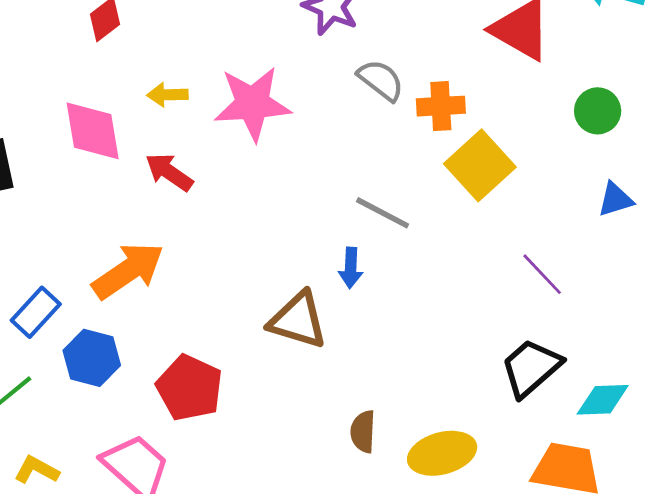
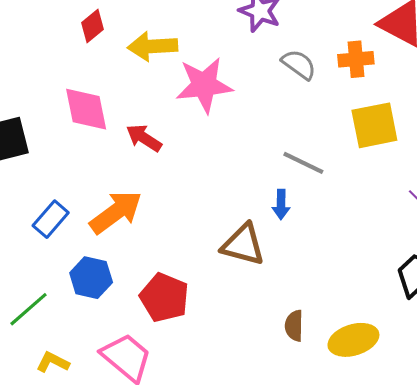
yellow arrow: (167, 95) -> (152, 46), moved, size x1.6
orange cross: (441, 106) -> (356, 59), moved
yellow square: (480, 165) -> (374, 125), turned 33
blue rectangle: (36, 312) -> (51, 219), moved

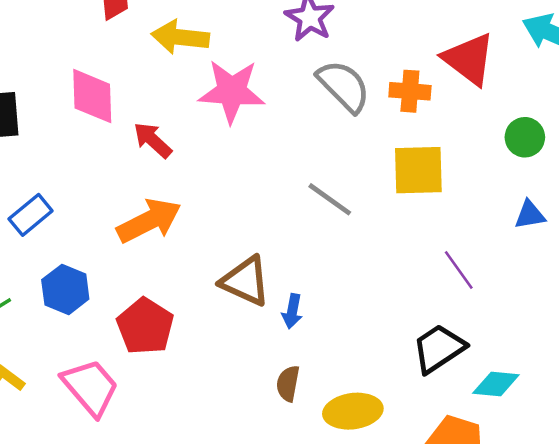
gray semicircle: (299, 64) -> (344, 86), size x1.4
blue arrow: (281, 204) -> (292, 311), moved
orange arrow: (116, 212) -> (149, 221), moved

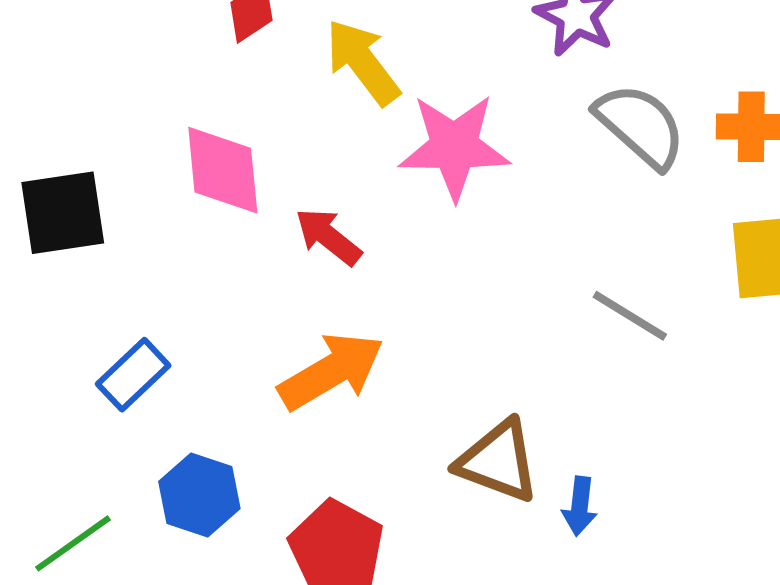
yellow arrow: (180, 37) -> (363, 62), turned 50

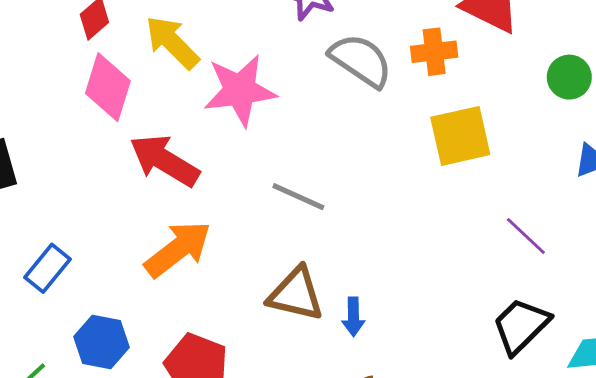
pink diamond: (223, 170) -> (108, 87), moved, turned 30
red arrow: (328, 237) -> (164, 160), size x1.5
gray line: (630, 316) -> (298, 197), moved

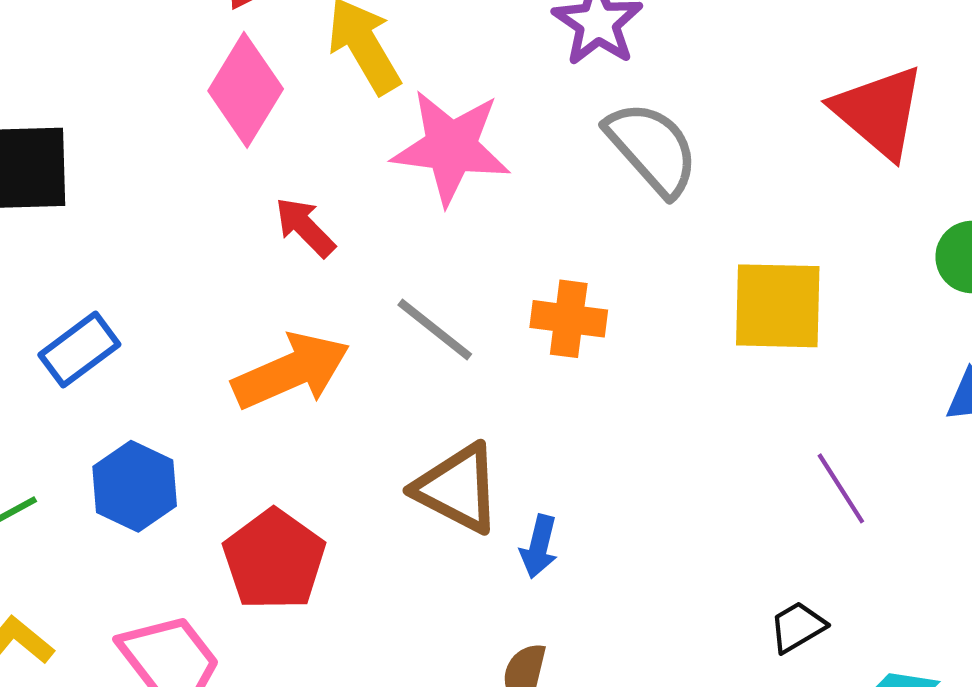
orange cross: (434, 52) -> (569, 319), moved
red arrow: (164, 160) -> (305, 227), size x0.6
gray line: (298, 197) -> (435, 329), moved
black trapezoid: (521, 326) -> (797, 627), size x0.6

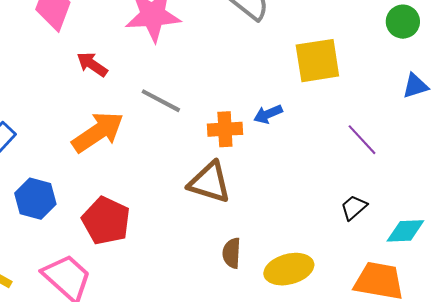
orange cross: (569, 319) -> (225, 129), moved
brown triangle: (458, 488) -> (210, 182), moved
blue arrow: (539, 547) -> (268, 114), moved, turned 64

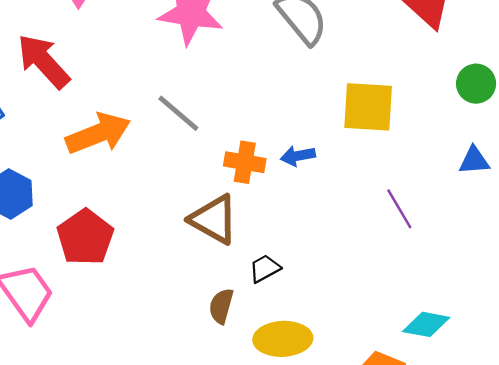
red arrow: (92, 64) -> (44, 61), moved, size x1.6
black trapezoid: (354, 207) -> (265, 269), moved

